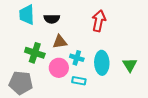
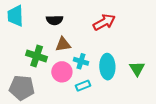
cyan trapezoid: (27, 15) -> (15, 16), moved
red arrow: (99, 21) -> (104, 22), turned 50
cyan rectangle: (79, 81) -> (83, 86), turned -32

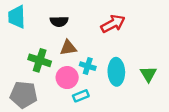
cyan rectangle: (83, 86) -> (81, 96), moved

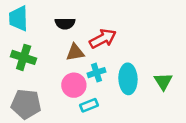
red arrow: (113, 24) -> (103, 39), moved
green cross: (40, 60) -> (24, 57), moved
cyan cross: (88, 66) -> (97, 73), turned -35

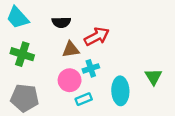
cyan trapezoid: (18, 18) -> (18, 18), turned -40
cyan ellipse: (128, 79) -> (120, 91), moved

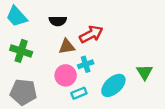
cyan ellipse: (120, 91) -> (113, 85), turned 50

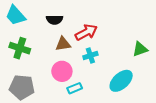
cyan cross: (86, 64) -> (90, 55), moved
green triangle: (145, 72) -> (140, 49), moved, turned 42
cyan ellipse: (113, 85) -> (121, 81), moved

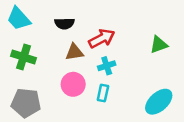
green triangle: (140, 49) -> (159, 45), moved
cyan ellipse: (121, 81) -> (159, 102), moved
cyan rectangle: (75, 88) -> (103, 93), moved, turned -56

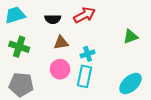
cyan trapezoid: (19, 19) -> (15, 15), turned 115
red arrow: (102, 38) -> (84, 15), moved
cyan rectangle: (103, 93) -> (84, 76), size x1.5

